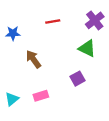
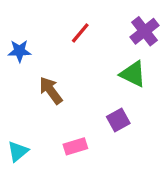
red line: (53, 21) -> (80, 33), turned -40
pink rectangle: (41, 96) -> (75, 146), moved

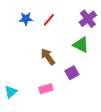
blue star: (19, 51) -> (26, 19), moved
brown arrow: (51, 90) -> (48, 57), moved

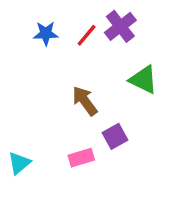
purple cross: (88, 19) -> (120, 26), moved
purple square: (72, 73) -> (115, 136), moved

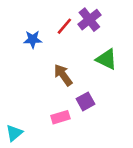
blue star: (46, 33) -> (33, 39), moved
cyan triangle: (19, 163) -> (14, 133), moved

